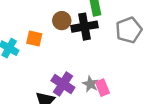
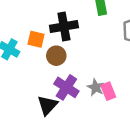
brown circle: (62, 21) -> (56, 56), moved
black cross: (84, 27) -> (64, 26), moved

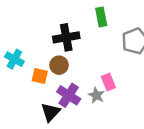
orange square: (36, 39) -> (40, 76), moved
pink rectangle: (108, 91) -> (108, 82), moved

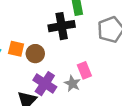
black cross: (66, 37) -> (62, 26), moved
orange square: (40, 76) -> (16, 49), moved

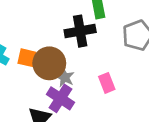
brown circle: (35, 54) -> (49, 63), size x1.5
gray star: (72, 84) -> (65, 77), moved

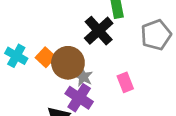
black cross: (80, 31) -> (99, 31), turned -32
orange square: (27, 58) -> (46, 57), turned 30

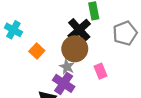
cyan cross: (16, 56) -> (13, 30), moved
brown circle: (68, 63) -> (75, 49), moved

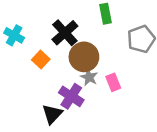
black cross: (79, 30) -> (65, 33), moved
gray star: (67, 67) -> (89, 77), moved

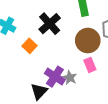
brown circle: (84, 57) -> (88, 41), moved
gray star: (89, 77) -> (70, 78), moved

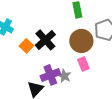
black cross: (50, 24) -> (45, 40), moved
purple cross: (55, 77) -> (50, 75), turned 36

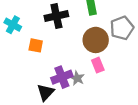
black cross: (45, 40) -> (56, 16), moved, turned 30
orange square: (26, 46) -> (36, 45), turned -32

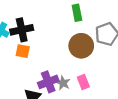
black cross: (56, 16) -> (22, 30), moved
pink rectangle: (98, 65) -> (83, 82), moved

